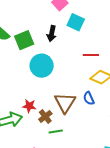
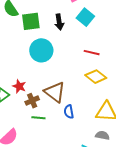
black arrow: (52, 34) -> (59, 22), turned -35
blue semicircle: (89, 98) -> (69, 112), moved
brown triangle: (65, 103) -> (55, 92), turned -40

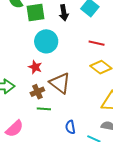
red star: (19, 86) -> (35, 67), moved
blue semicircle: (69, 112) -> (70, 127), moved

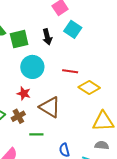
red line: (97, 43) -> (70, 71), moved
brown cross: (37, 92) -> (18, 116), moved

